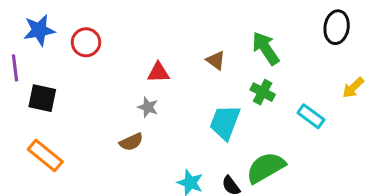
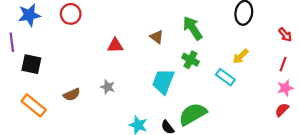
red circle: (86, 42) -> (71, 14), moved
yellow arrow: (353, 88) -> (241, 56), moved
gray star: (148, 107) -> (108, 87), moved
brown semicircle: (131, 142) -> (72, 95), moved

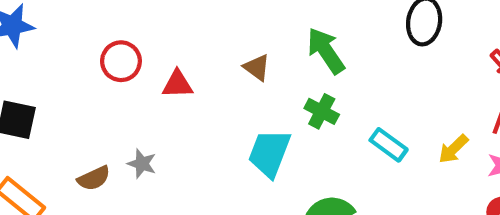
red circle: (71, 14) -> (121, 61), moved
yellow arrow: (241, 56) -> (453, 149), moved
gray star: (108, 87) -> (142, 164), moved

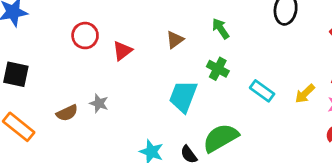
green arrow: (326, 51) -> (221, 29), size x0.7
brown triangle: (257, 67) -> (175, 40), turned 48
red triangle: (177, 84) -> (122, 51), turned -35

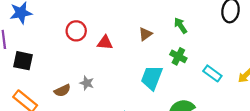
red triangle: (122, 51) -> (105, 43), turned 42

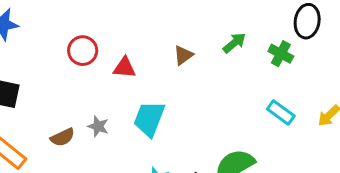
green arrow: (180, 26) -> (234, 43), turned 84
green cross: (178, 56) -> (281, 54), moved
cyan trapezoid: (152, 78) -> (149, 119), moved

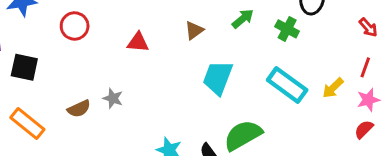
red circle: (83, 51) -> (75, 26), moved
cyan rectangle: (281, 113) -> (287, 85), size x1.5
cyan trapezoid: (149, 119) -> (218, 78), moved

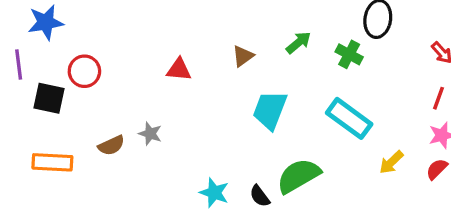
red circle: (75, 26) -> (84, 71), moved
yellow arrow: (333, 88) -> (391, 162), moved
orange rectangle: (27, 123) -> (52, 162), turned -36

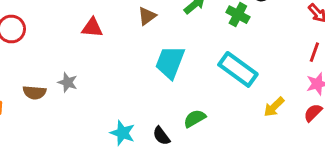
brown semicircle: (111, 145) -> (34, 92), turned 30
green semicircle: (299, 176) -> (195, 118), size x0.6

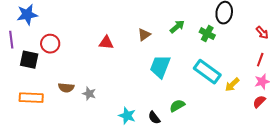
gray star: (68, 82) -> (89, 94), moved
yellow arrow: (274, 107) -> (232, 85), moved

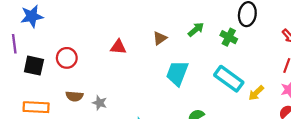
red circle: (50, 44) -> (67, 58), moved

